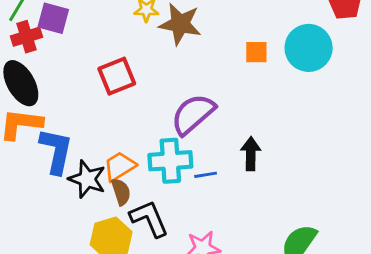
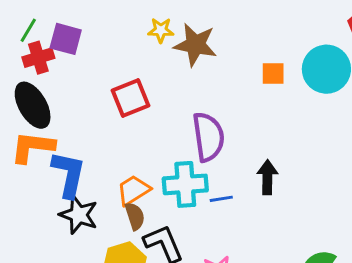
purple semicircle: (193, 114) -> (208, 137), turned 123
black star: (87, 179) -> (79, 215), moved

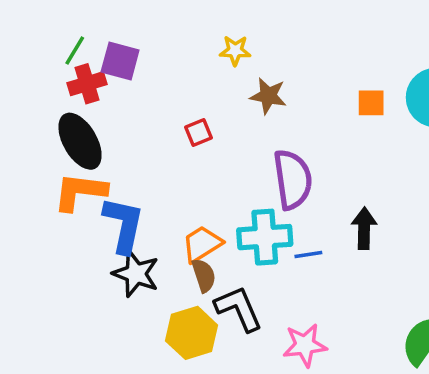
brown star: (195, 45) -> (268, 96), moved, size x0.7
red square: (131, 98) -> (199, 132), size x0.6

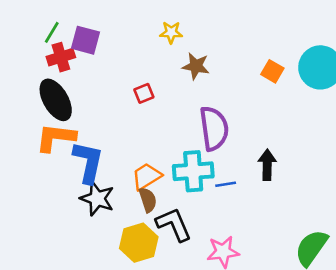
orange square: (371, 103) -> (272, 71), turned 30

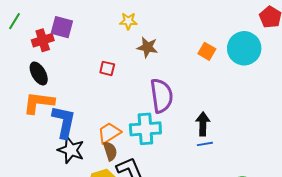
green line: (52, 32) -> (15, 21), moved
red square: (144, 93) -> (107, 68), turned 35
black ellipse: (56, 100) -> (39, 73), size x0.7
blue line: (226, 184) -> (205, 144), moved

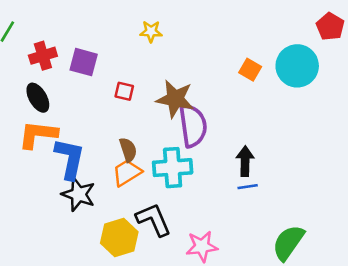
purple square: (62, 27) -> (84, 62), moved
brown star: (147, 47) -> (175, 99), moved, size x1.4
brown semicircle: (110, 151) -> (128, 150), moved

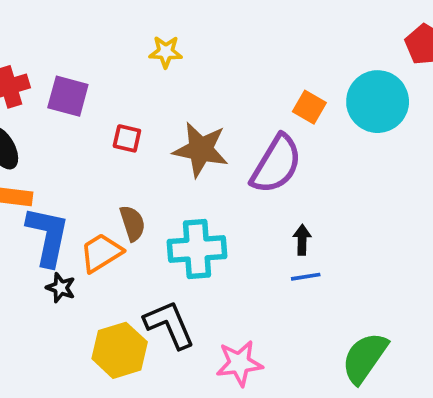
purple semicircle: (193, 126) -> (276, 164), moved, turned 39
black arrow: (245, 161) -> (302, 240), size x0.7
orange trapezoid: (127, 173) -> (101, 253), moved
black star: (79, 194) -> (61, 288), size x0.6

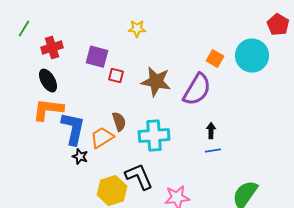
purple square: (68, 96) -> (97, 57), moved

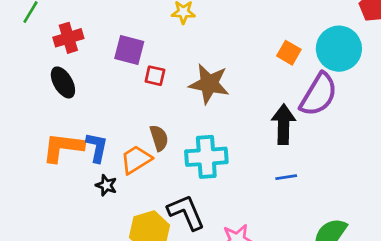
purple semicircle: (197, 90) -> (319, 95), moved
orange L-shape: (48, 110) -> (63, 147), moved
blue L-shape: (73, 129) -> (97, 147), size x0.7
black arrow: (211, 131) -> (283, 124), moved, size x1.8

